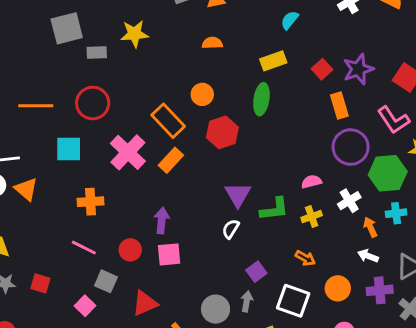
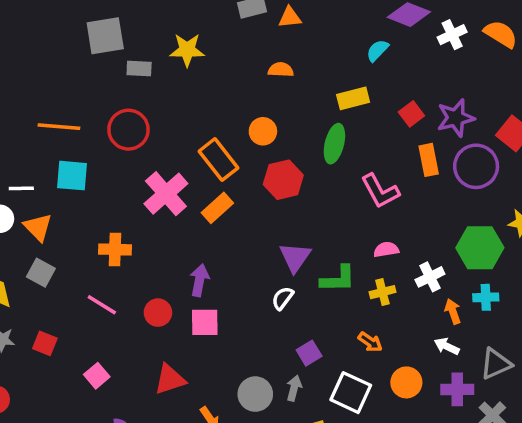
pink L-shape: (393, 120) -> (380, 191), moved
purple circle: (351, 147) -> (476, 166), moved
cyan square: (69, 149) -> (72, 176), moved
gray square: (106, 281) -> (41, 273), moved

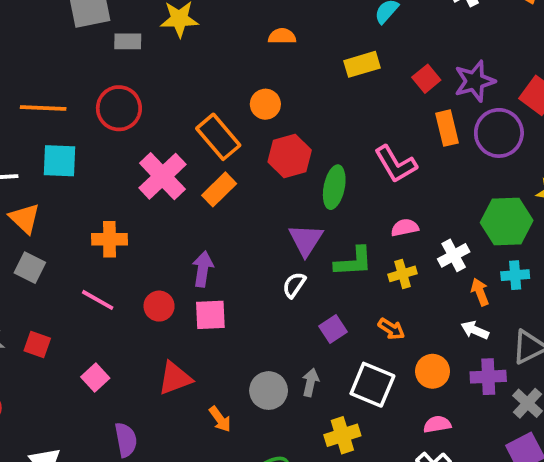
green ellipse: (334, 144) -> (334, 187), moved
purple square: (309, 353) -> (333, 329), moved

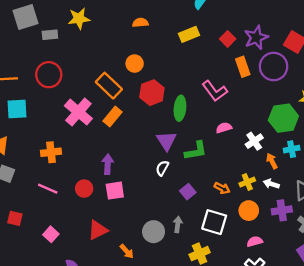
yellow cross: (403, 274) -> (247, 182), moved

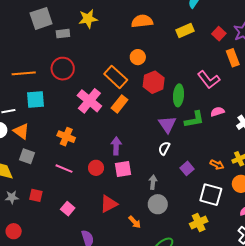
orange semicircle: (140, 23) -> (142, 21), size x1.5
green L-shape: (196, 151) -> (194, 119), moved
orange cross: (51, 152) -> (66, 137), turned 30
gray arrow: (178, 224) -> (153, 182), moved

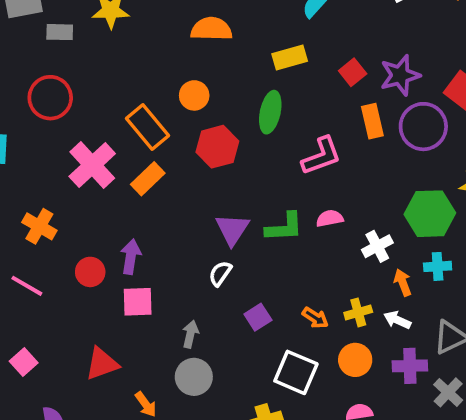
pink L-shape: (209, 80) -> (321, 156), turned -80
green ellipse: (179, 95) -> (270, 112), moved
red circle: (96, 168) -> (90, 272), moved

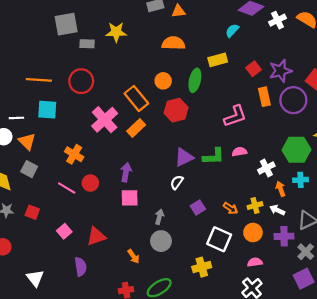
green ellipse: (270, 112) -> (195, 80), moved
purple triangle: (232, 229) -> (184, 157), turned 30
red circle: (90, 272) -> (90, 183), moved
red triangle: (102, 364) -> (96, 236), moved

